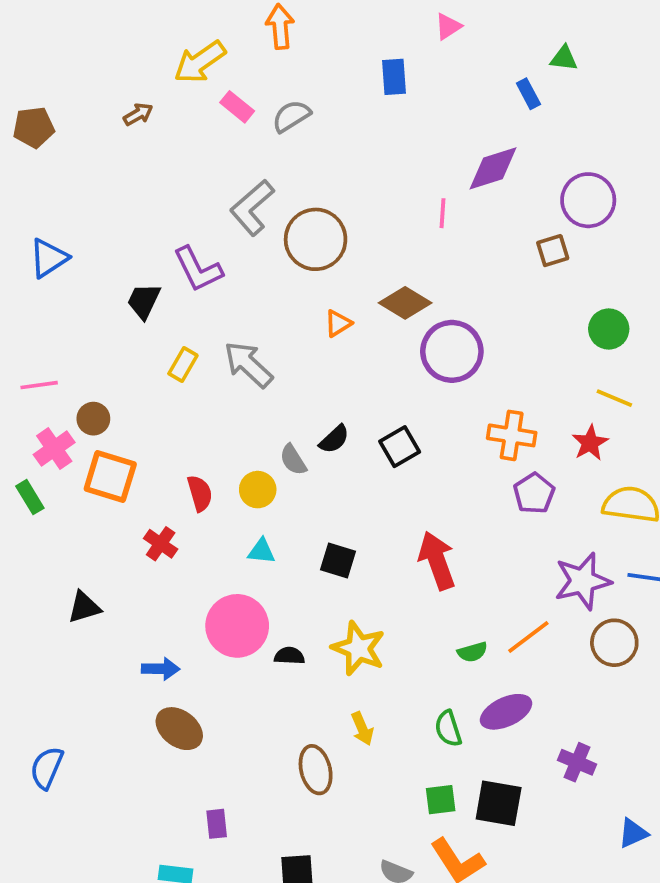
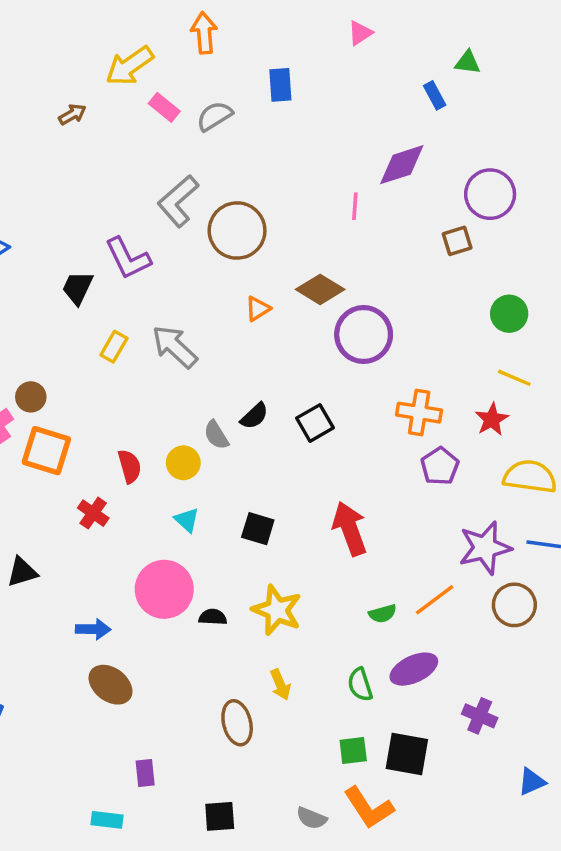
blue rectangle: (394, 77) -> (280, 85), moved
cyan triangle: (261, 551) -> (187, 520), turned 36

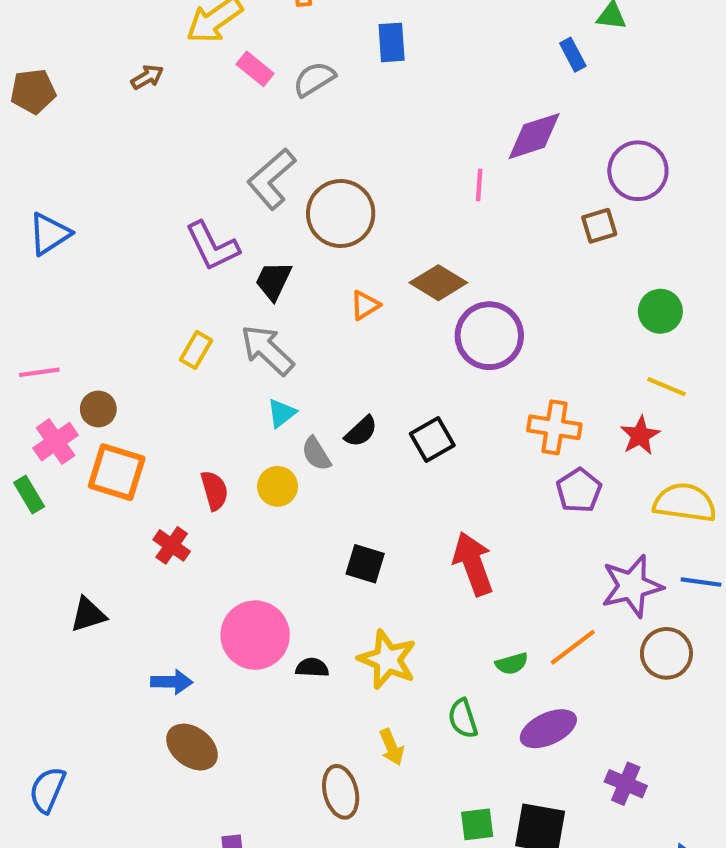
black trapezoid: (78, 288) -> (273, 281), moved
cyan triangle: (187, 520) -> (282, 413), moved, turned 40
green semicircle: (360, 685) -> (463, 719), moved

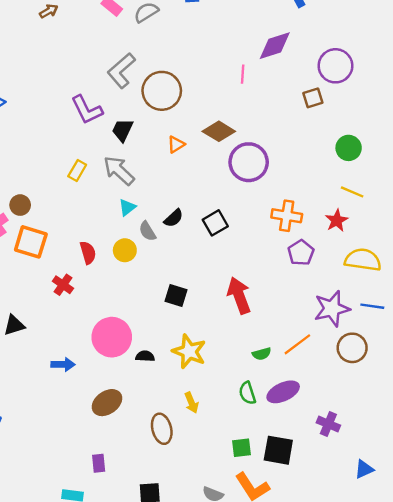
green semicircle: (463, 719) -> (247, 393), moved
brown ellipse: (192, 747) -> (107, 403), moved, turned -72

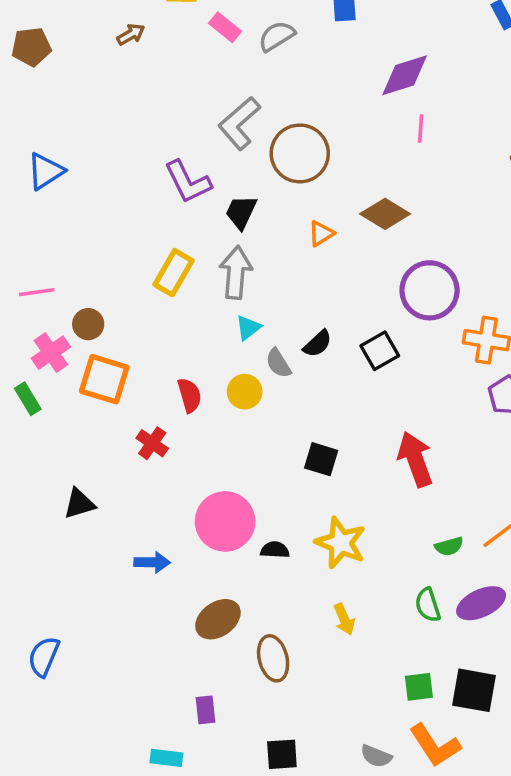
purple diamond: (275, 46) -> (405, 75), moved
purple circle: (249, 162) -> (430, 290), moved
yellow rectangle: (77, 171) -> (174, 273), size x1.4
gray arrow: (119, 171) -> (236, 273), turned 52
brown ellipse: (162, 429) -> (273, 658), moved

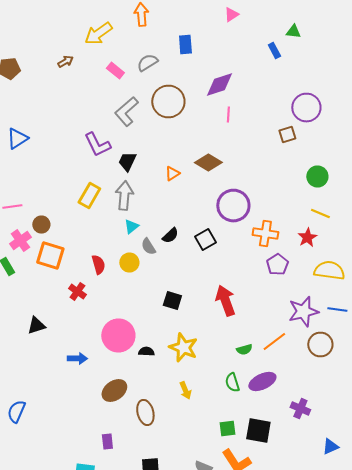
pink rectangle: (225, 27) -> (115, 70), moved
brown circle: (300, 153) -> (168, 102), moved

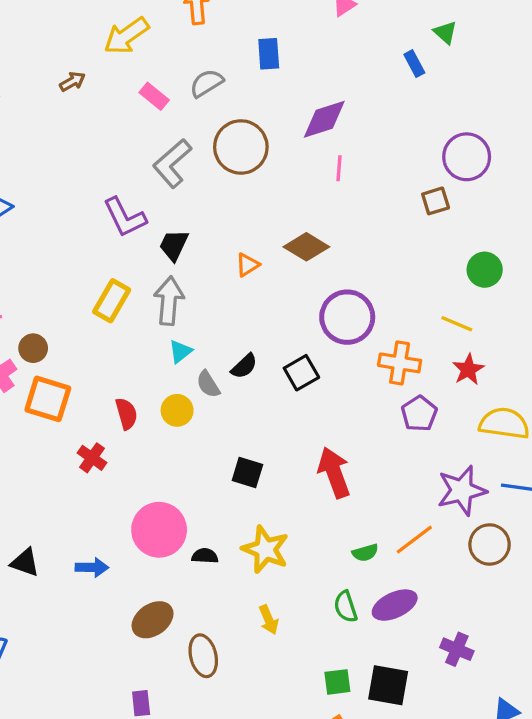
green triangle: (293, 32) -> (445, 32), turned 35
yellow line: (320, 214) -> (457, 324), moved
black triangle: (36, 326) -> (25, 562), moved, turned 36

